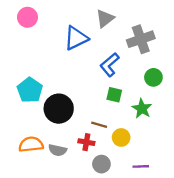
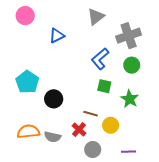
blue triangle: (76, 38) -> (57, 36), moved, size x0.7
green circle: (153, 77) -> (132, 65), moved
black circle: (59, 109) -> (54, 99), size x0.7
red cross: (86, 142) -> (79, 129), turned 32

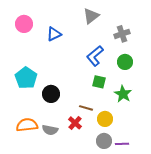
pink circle: (25, 16) -> (24, 24), moved
gray cross: (129, 36) -> (122, 34), size x0.7
gray circle: (93, 149) -> (104, 141), moved

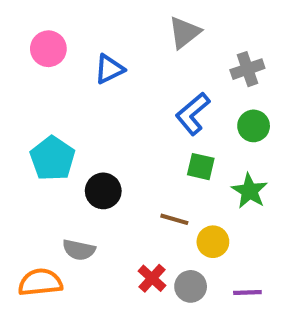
red cross: (75, 123) -> (152, 278), moved
orange semicircle: (27, 125) -> (40, 282), moved
gray semicircle: (50, 130) -> (79, 250), moved
gray circle: (104, 141) -> (191, 286), moved

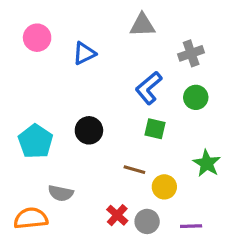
gray triangle: (184, 32) -> (142, 25), turned 36
cyan pentagon: (52, 158) -> (36, 141), moved
black circle: (103, 191) -> (89, 130), moved
green star: (249, 191) -> (207, 163), moved

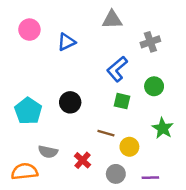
green circle: (196, 97) -> (154, 86), moved
red cross: (117, 215) -> (83, 160), moved

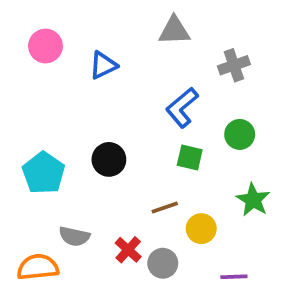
brown line: (106, 133) -> (165, 208), turned -35
gray circle: (116, 174) -> (163, 263), moved

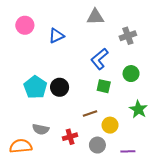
cyan pentagon: (44, 173) -> (35, 87), moved
red cross: (128, 250) -> (70, 137), turned 32
gray circle: (163, 263) -> (97, 145), moved

